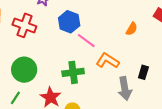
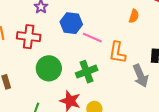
orange L-shape: (107, 61) -> (117, 53), turned -100
green circle: (24, 70) -> (49, 68), moved

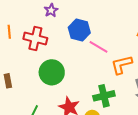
orange L-shape: (117, 53) -> (122, 65), turned 60
green cross: (87, 72) -> (104, 96), moved

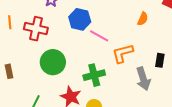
green cross: (104, 96) -> (94, 75), moved

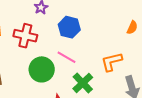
pink line: (99, 36) -> (67, 57), moved
green cross: (94, 75) -> (83, 83), turned -30

